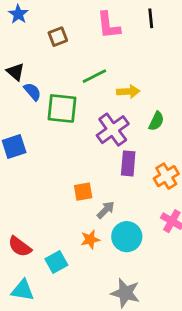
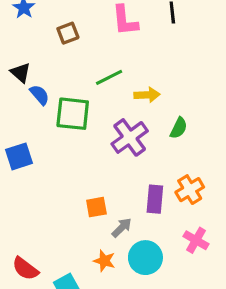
purple rectangle: (128, 163) -> (155, 199), moved
orange star: (90, 239) -> (104, 261), turned 30

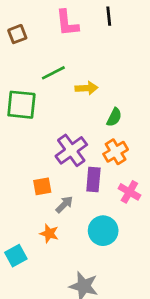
purple cross: (130, 137) -> (71, 150), moved
orange cross: (190, 190) -> (116, 152), moved
pink cross: (196, 240) -> (129, 192), moved
cyan circle: (145, 258) -> (103, 231), moved

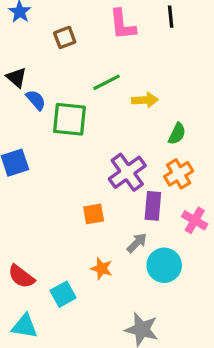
gray arrow: (64, 204) -> (137, 243), moved

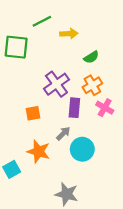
green semicircle: (177, 134) -> (91, 57), turned 32
pink cross: (195, 220) -> (105, 108), moved
orange star: (102, 268) -> (39, 151), size x1.5

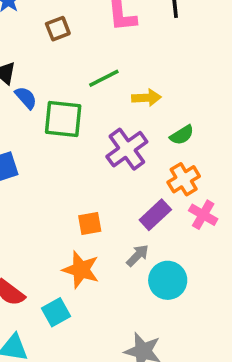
purple cross: (56, 84) -> (127, 149), moved
purple rectangle: (74, 108) -> (155, 215), turned 42
orange star: (39, 151) -> (81, 270), moved

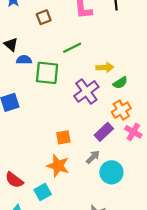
blue semicircle: (26, 98) -> (24, 60), turned -48
yellow arrow: (146, 98) -> (105, 67), moved

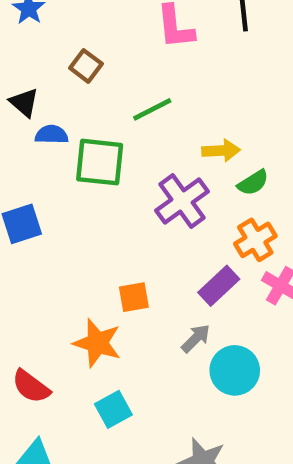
brown square: (44, 17) -> (86, 66), moved, turned -32
orange star: (58, 166) -> (97, 343), moved
cyan square: (43, 192) -> (113, 409), moved

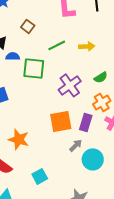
yellow arrow: (221, 151) -> (87, 46), moved
purple rectangle: (219, 286) -> (86, 122), turned -30
orange square: (134, 297) -> (61, 121), moved, size x1.6
orange star: (97, 343) -> (19, 139), moved

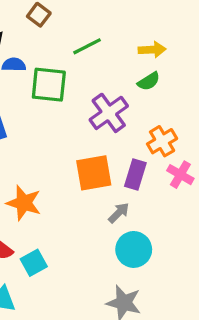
yellow arrow: (87, 46) -> (152, 50), moved
green semicircle: (101, 77) -> (149, 81), moved
cyan circle: (93, 159) -> (134, 249), moved
cyan square: (40, 176) -> (34, 263), moved

